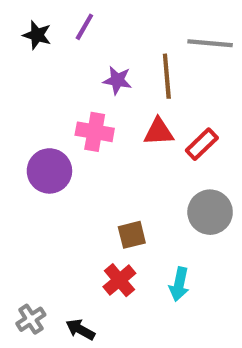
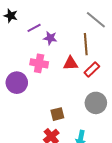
purple line: (84, 27) -> (34, 28), moved, turned 32
gray line: (210, 43) -> (96, 20), turned 35
brown line: (167, 76) -> (86, 44), moved

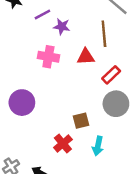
red rectangle: (92, 69) -> (111, 75), moved
purple circle: (17, 83) -> (22, 103), moved
brown square: (57, 114) -> (81, 121), moved

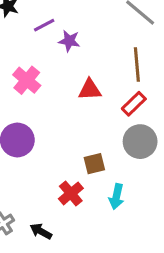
brown line: (104, 34) -> (137, 64), moved
pink cross: (48, 57) -> (27, 80), moved, turned 30
red triangle: (86, 57) -> (90, 90), moved

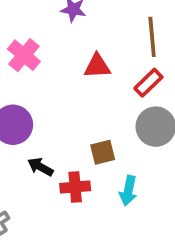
red cross: (71, 193) -> (75, 187), turned 35
black arrow: (41, 231) -> (40, 167), moved

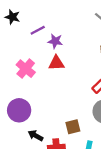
red triangle: (97, 66) -> (56, 63), moved

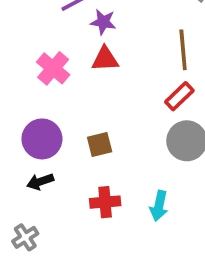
brown square: (73, 127) -> (100, 145), moved
black arrow: (36, 136) -> (40, 182), moved, turned -48

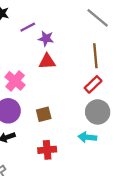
pink cross: (53, 68) -> (15, 81), moved
cyan arrow: (159, 206) -> (87, 137), moved, turned 84

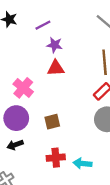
purple line: (28, 27) -> (43, 25), moved
cyan arrow: (87, 137) -> (82, 163), moved

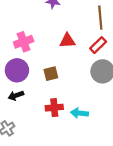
red triangle: (56, 68) -> (67, 41), moved
pink cross: (23, 88) -> (24, 42), turned 30

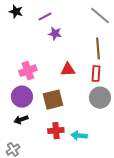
red rectangle: (98, 45) -> (96, 74), turned -42
brown square: (51, 74) -> (53, 100), size x1.5

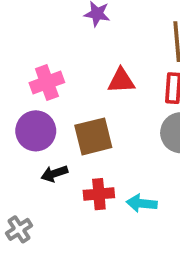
black arrow: (21, 120) -> (54, 174), moved

